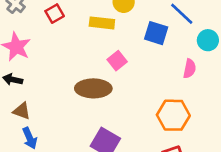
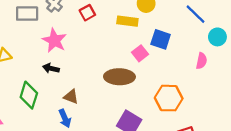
blue square: (156, 33) -> (161, 39), moved
brown triangle: (22, 111) -> (71, 97), moved
orange hexagon: (173, 115) -> (169, 98), moved

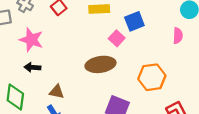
blue square: (161, 39) -> (134, 21), turned -30

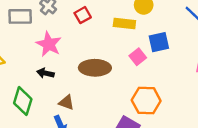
brown ellipse: (100, 64) -> (95, 68), moved
orange hexagon: (152, 77) -> (146, 101), moved

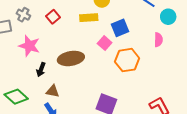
black arrow: (45, 73) -> (41, 70), moved, turned -72
green diamond: (23, 101) -> (16, 97), turned -55
orange hexagon: (146, 101) -> (127, 60), moved

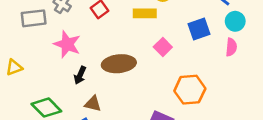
cyan circle: (168, 17) -> (235, 21), moved
blue square: (120, 28) -> (199, 29), moved
orange hexagon: (127, 60) -> (190, 90), moved

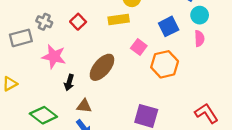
brown ellipse: (119, 64) -> (102, 67), turned -36
orange hexagon: (190, 90) -> (165, 64), moved

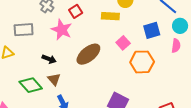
gray rectangle: (21, 38) -> (24, 30), moved
pink star: (54, 57) -> (62, 30), moved
black arrow: (69, 82) -> (49, 59), moved, turned -96
brown triangle: (84, 106) -> (54, 79), moved, turned 32

